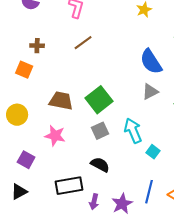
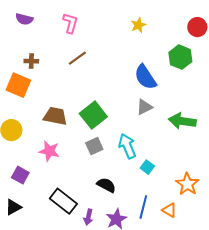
orange square: (24, 70) -> (18, 85), size x1.4
black semicircle: (100, 165) -> (106, 185), moved
black rectangle: (69, 186) -> (63, 201), turned 48

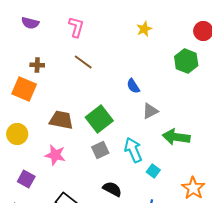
brown line: (77, 58) -> (83, 62), turned 72
blue semicircle: (145, 77) -> (133, 86), moved, size x0.6
green arrow: (182, 121) -> (176, 137), moved

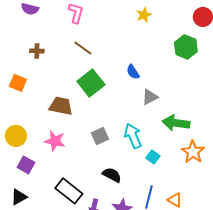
orange square: (24, 89) -> (18, 83), moved, size x0.7
green square: (99, 119) -> (91, 83), moved
yellow circle: (17, 134) -> (16, 136), moved
orange star: (193, 188) -> (193, 152), moved

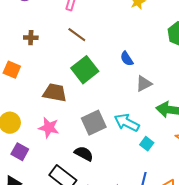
gray square: (100, 136) -> (94, 123), size x1.4
cyan arrow: (133, 136) -> (127, 123), turned -40
black semicircle: (112, 175) -> (84, 154), moved

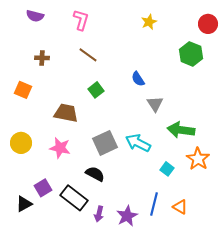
green square: (85, 70) -> (96, 90), size x0.6
gray triangle: (144, 84) -> (155, 104), turned -36
cyan square: (147, 144) -> (167, 169), moved
purple square: (20, 152) -> (43, 188), moved, turned 30

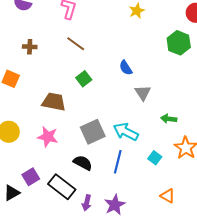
green arrow: (181, 130) -> (169, 119), size x0.6
blue line: (154, 204) -> (118, 162), moved

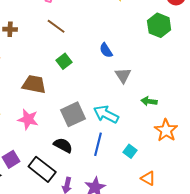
cyan square: (155, 158) -> (130, 151), moved

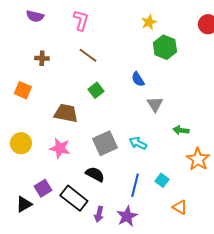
green hexagon: (159, 25) -> (165, 47), moved
cyan arrow: (106, 114) -> (138, 143), size x0.7
blue line: (98, 144) -> (135, 185), moved

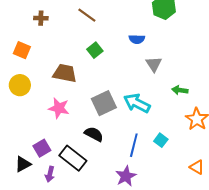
blue semicircle: (138, 79) -> (137, 39), turned -56
yellow circle: (21, 143) -> (20, 85), moved
cyan arrow: (138, 143) -> (137, 103), size x1.5
orange triangle: (180, 207) -> (197, 167), moved
purple arrow: (99, 214) -> (50, 174), moved

